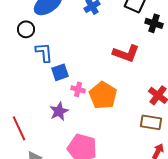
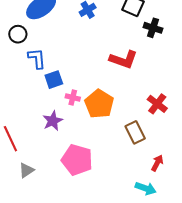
brown rectangle: (151, 122) -> (135, 132), moved, turned 55

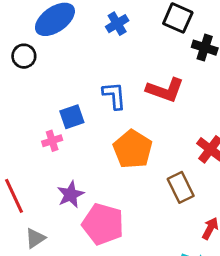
blue L-shape: (37, 58) -> (114, 96), moved
pink cross: (73, 98) -> (52, 141), moved, turned -32
purple star: (53, 121) -> (70, 194), moved

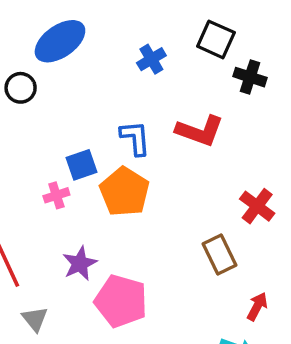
blue cross: (117, 24) -> (151, 59), moved
orange pentagon: (133, 149) -> (125, 192), moved
gray triangle: (35, 238) -> (35, 319), turned -35

